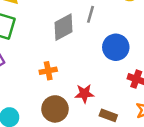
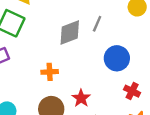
red star: (84, 94) -> (81, 98), turned 30

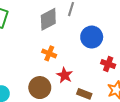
orange cross: (50, 72) -> (49, 53), moved, turned 32

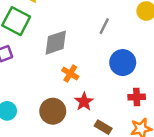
gray diamond: (48, 19) -> (56, 43), moved
red cross: (108, 64) -> (137, 97), turned -32

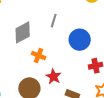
gray line: (104, 26) -> (54, 21), moved

